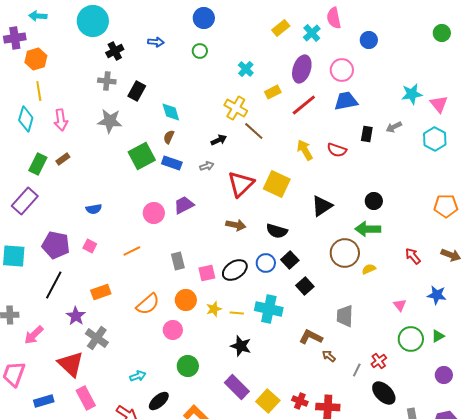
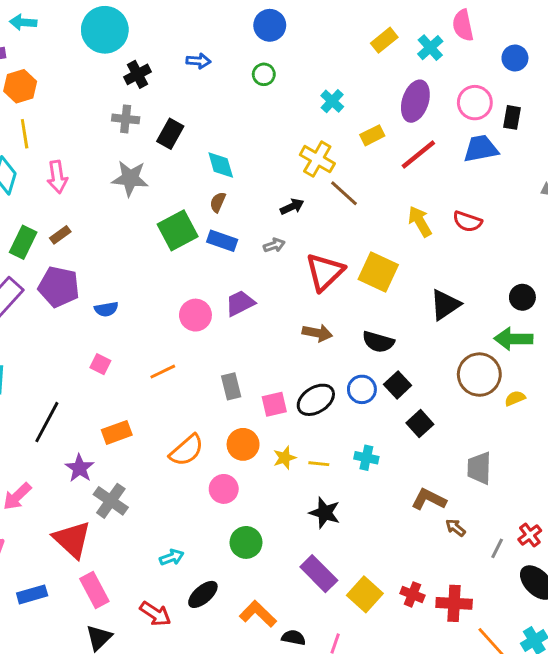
black rectangle: (367, 134) -> (512, 117), moved
purple pentagon: (56, 245) -> (59, 287), moved
cyan cross: (269, 309) -> (366, 458), size x0.6

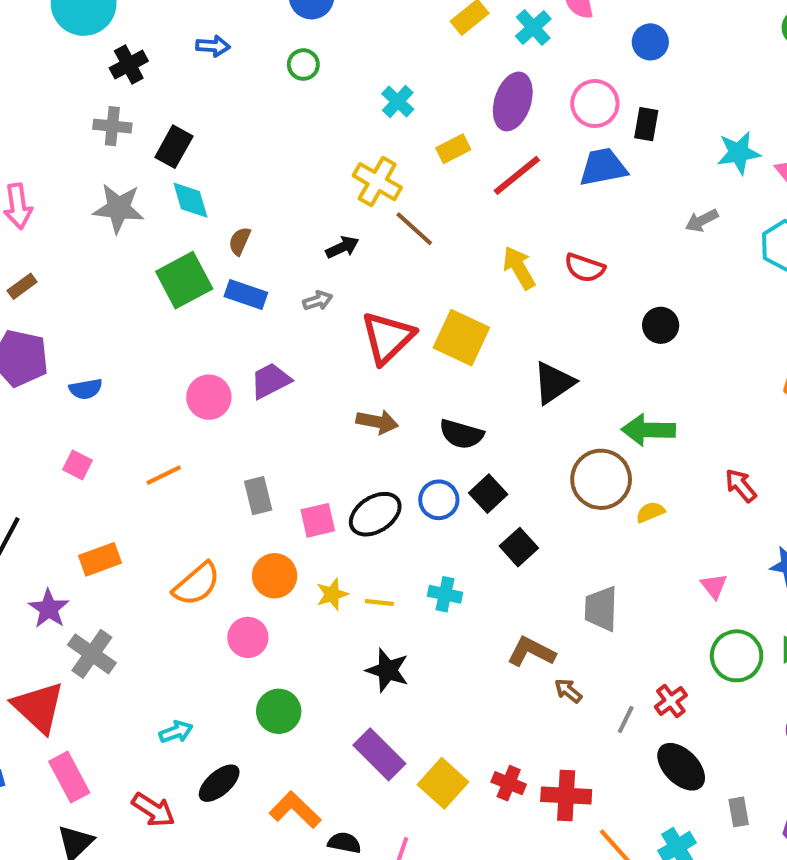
cyan diamond: (221, 165) -> (190, 200), moved
black circle: (522, 297) -> (661, 325), moved

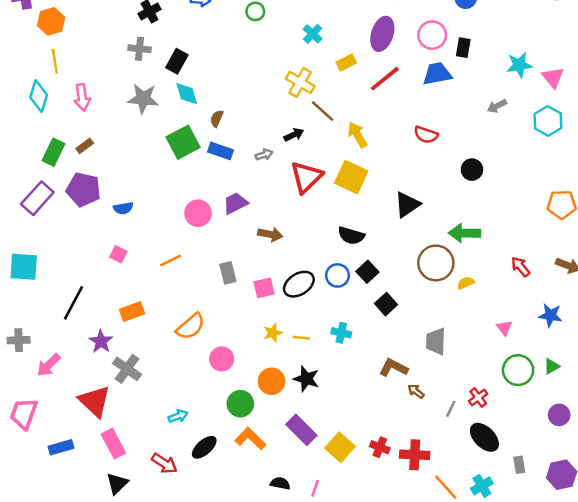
black arrow: (342, 247) -> (294, 135), moved
yellow arrow: (519, 268) -> (357, 135), moved
brown arrow: (377, 422) -> (270, 234), moved
orange circle: (275, 576) -> (271, 381), moved
orange L-shape: (295, 810) -> (250, 439), moved

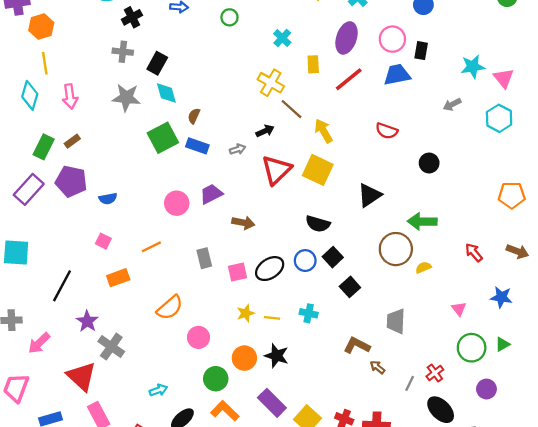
yellow rectangle: (346, 62) -> (313, 64), turned -66
orange rectangle: (132, 312) -> (118, 278), moved
purple circle: (559, 415) -> (486, 389), moved

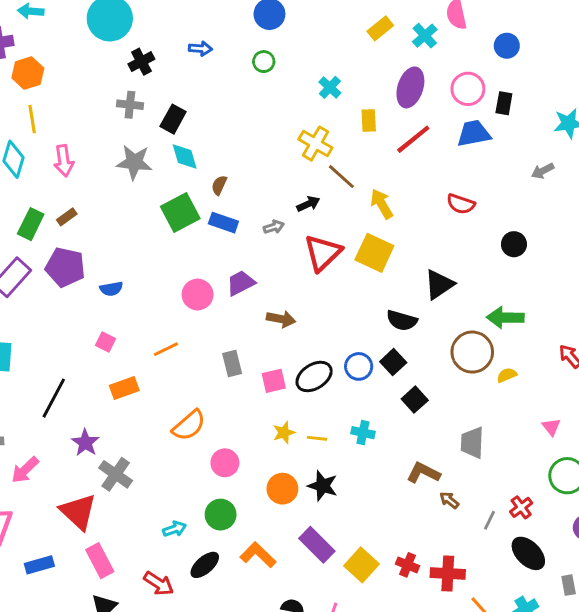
black semicircle: (318, 224) -> (402, 320), moved
green circle: (216, 379) -> (221, 515), moved

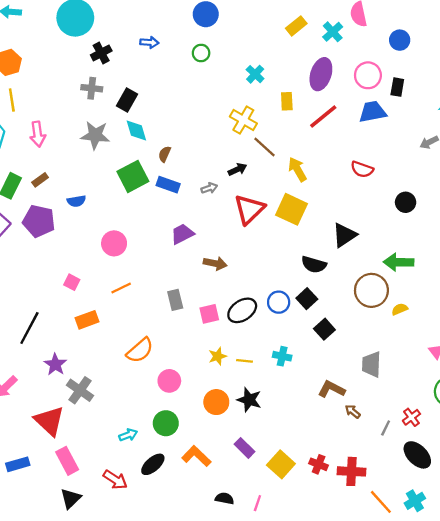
blue semicircle: (111, 289) -> (76, 201), moved
pink circle: (198, 295) -> (114, 243), moved
purple rectangle: (317, 545) -> (245, 448), size x0.7

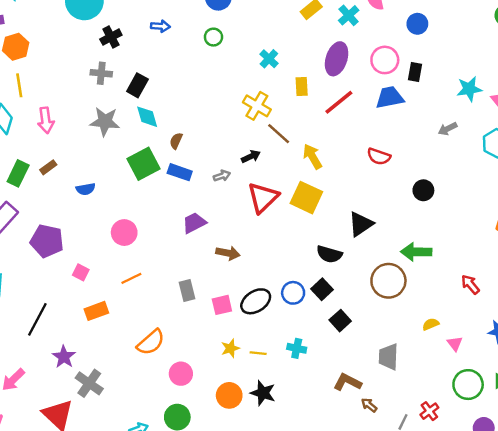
purple pentagon: (39, 221) -> (47, 241), moved
yellow semicircle: (400, 309) -> (431, 324), moved

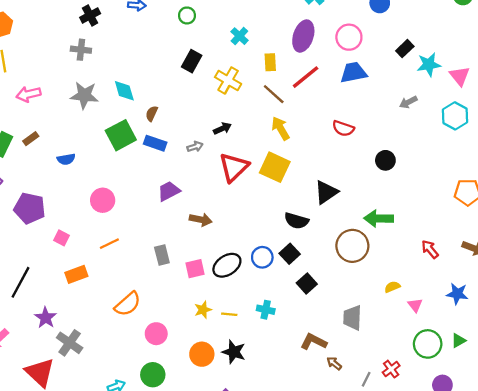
black rectangle: (415, 72) -> (405, 49), moved, turned 36
black rectangle: (137, 85) -> (192, 61), moved
pink arrow: (46, 120) -> (28, 94), turned 85
brown line: (279, 134) -> (274, 94), moved

